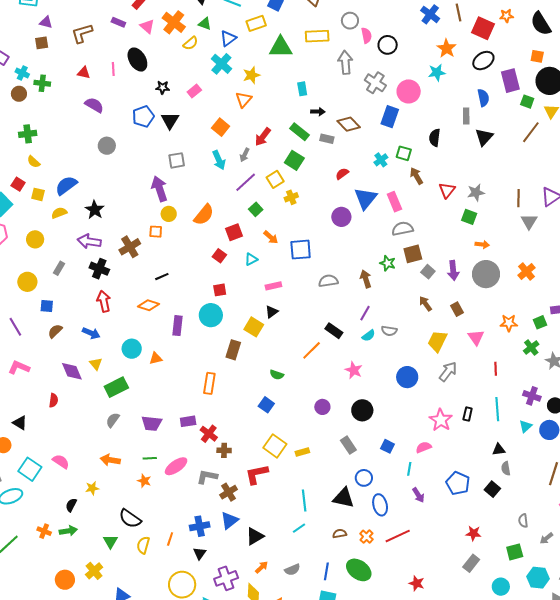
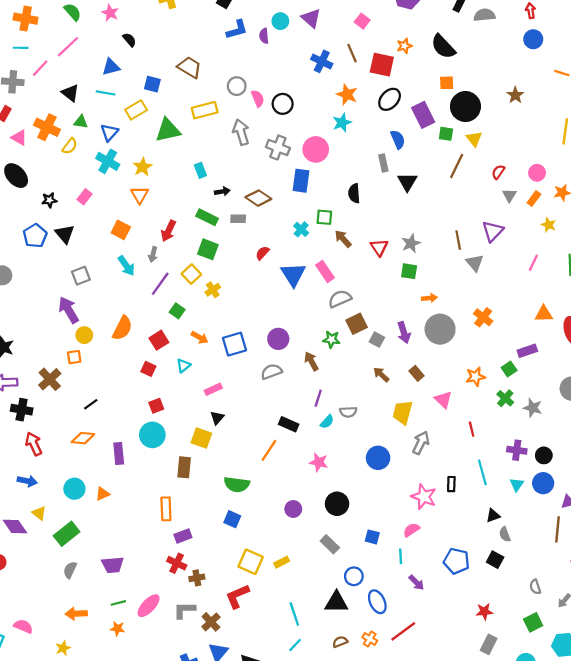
purple circle: (341, 217) -> (278, 339), moved
green semicircle: (277, 375) -> (237, 484), size x1.6
purple rectangle: (188, 421) -> (183, 536), moved

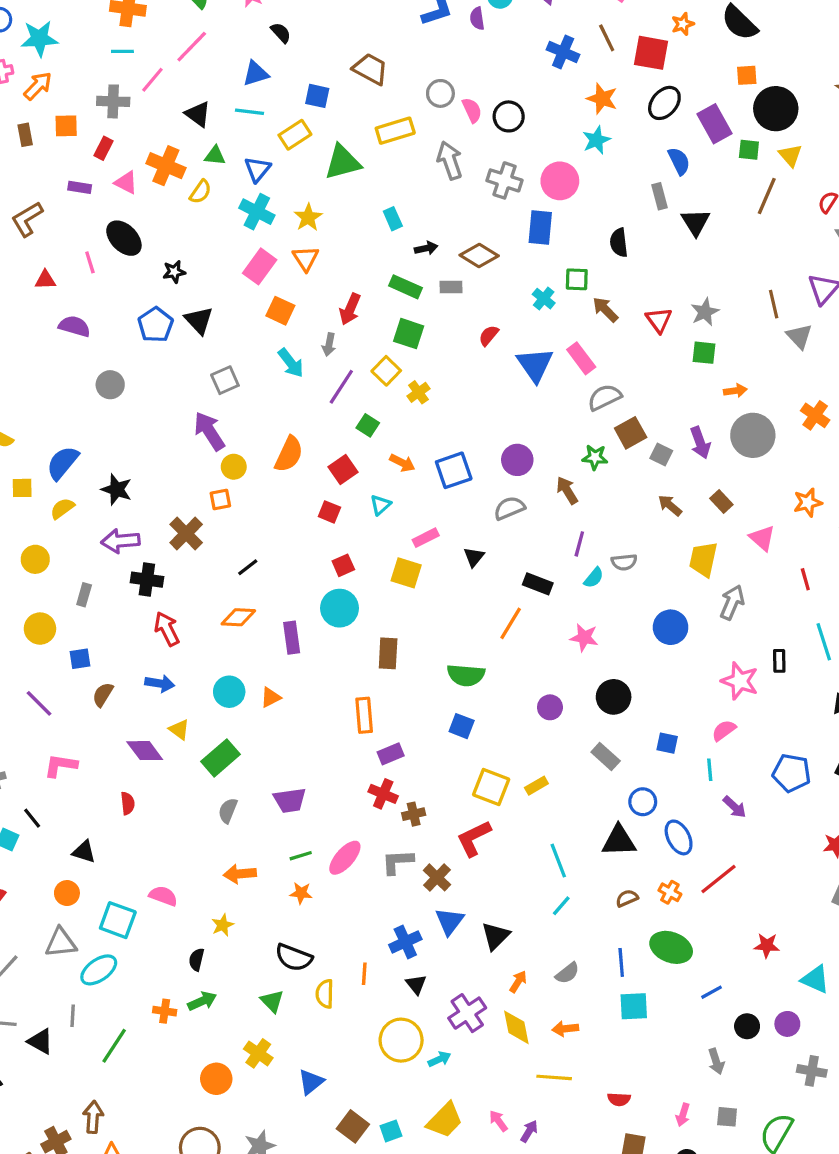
pink rectangle: (84, 197) -> (260, 266), moved, size x1.5
black triangle: (217, 418) -> (474, 557), moved
yellow square: (201, 438) -> (406, 573), moved

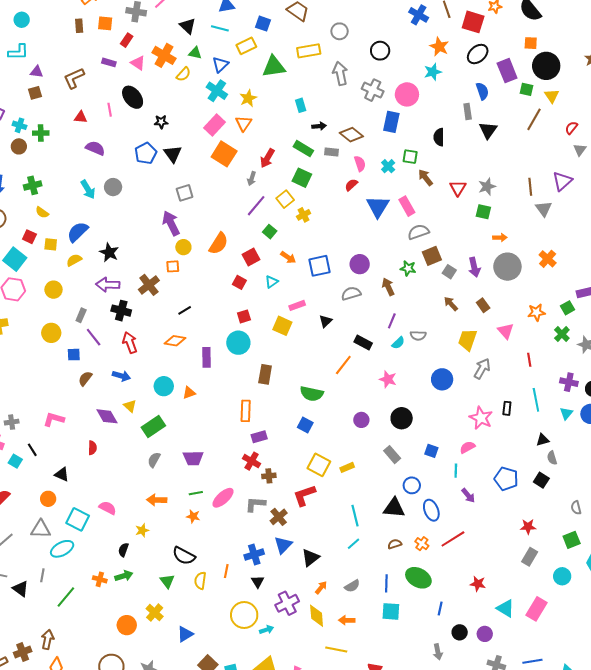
pink semicircle: (472, 110) -> (360, 164), moved
orange square: (280, 311) -> (224, 154), size x1.4
cyan arrow: (291, 363) -> (88, 189), moved
purple line: (39, 703) -> (94, 337), moved
blue line: (711, 992) -> (440, 609), turned -56

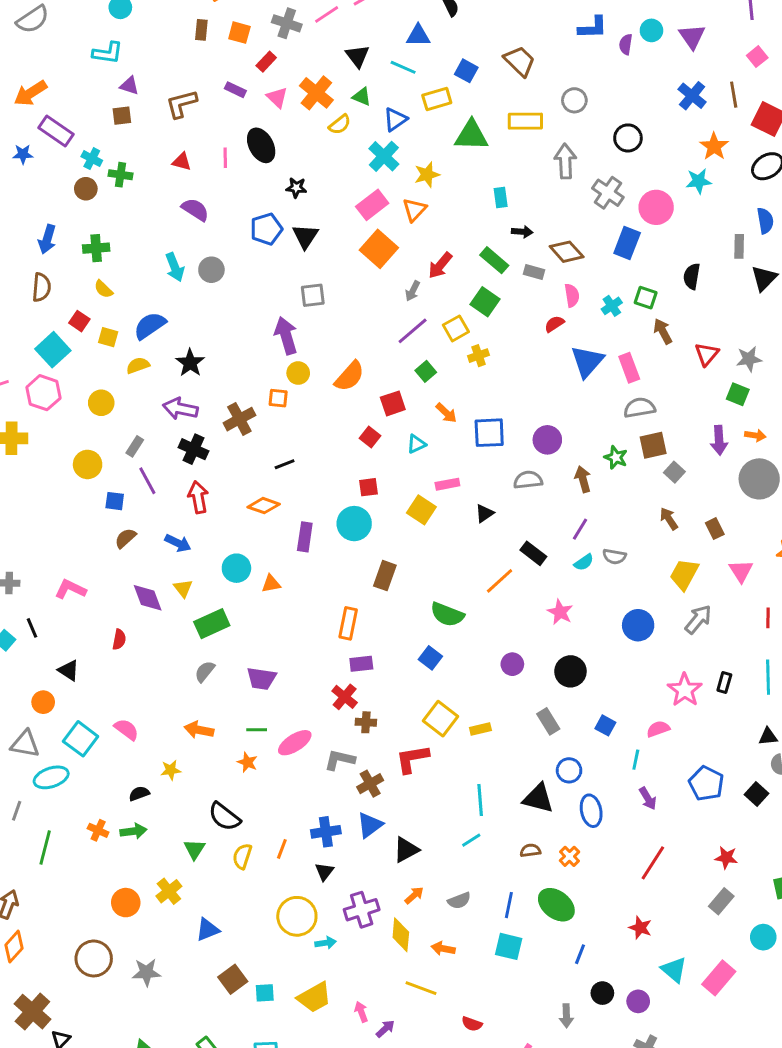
purple arrow: (474, 267) -> (719, 440), moved
red line: (453, 539) -> (653, 863), moved, turned -35
black semicircle: (123, 550) -> (139, 793), turned 40
green line: (66, 597) -> (45, 848), turned -35

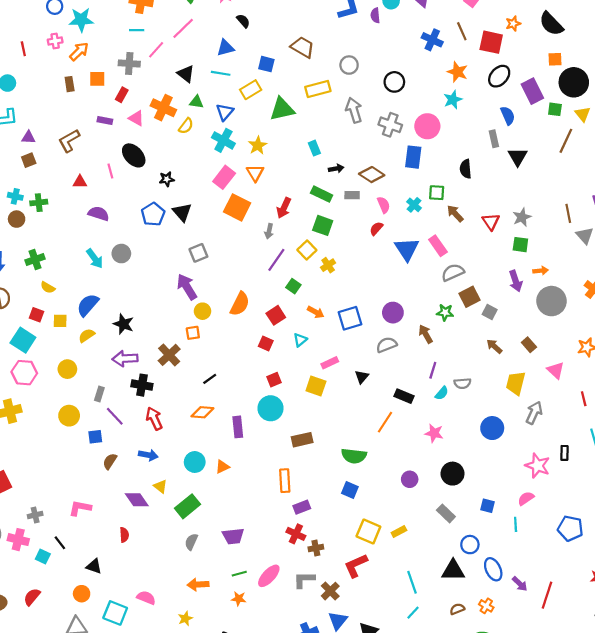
brown rectangle: (385, 576) -> (302, 440), turned 72
purple arrow: (648, 798) -> (520, 584), moved

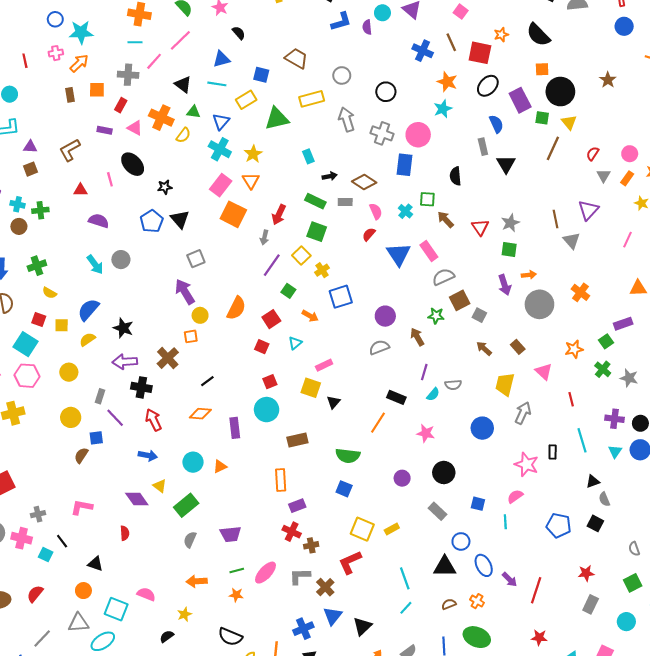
blue square: (350, 318) -> (341, 297), moved
black triangle: (362, 377) -> (333, 402), moved
brown semicircle: (110, 461) -> (81, 455), moved

